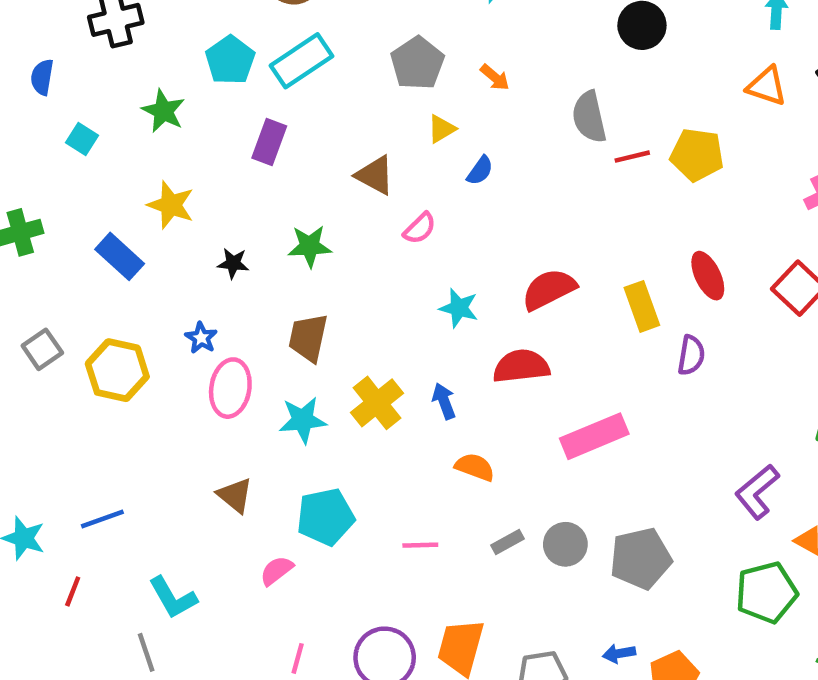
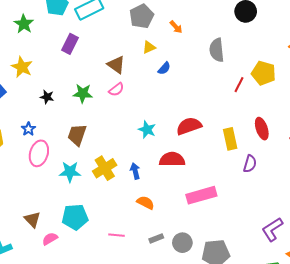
red line: (632, 157) -> (239, 85), moved, turned -56
pink semicircle: (420, 228) -> (116, 90), moved
brown triangle: (235, 495) -> (32, 219), moved

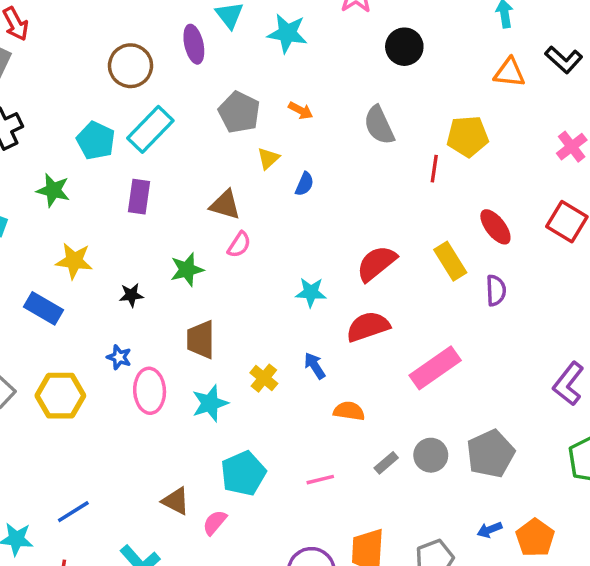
yellow cross: (105, 168) -> (264, 378), size x0.7

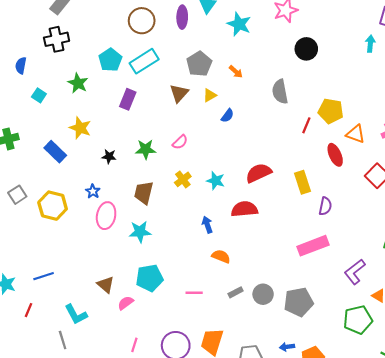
orange triangle: (509, 73) -> (356, 134), moved
brown triangle: (225, 205) -> (179, 93), moved, turned 42
red ellipse: (495, 227) -> (335, 155), moved
pink rectangle: (435, 368) -> (313, 246), moved
yellow cross: (264, 378) -> (183, 179), moved

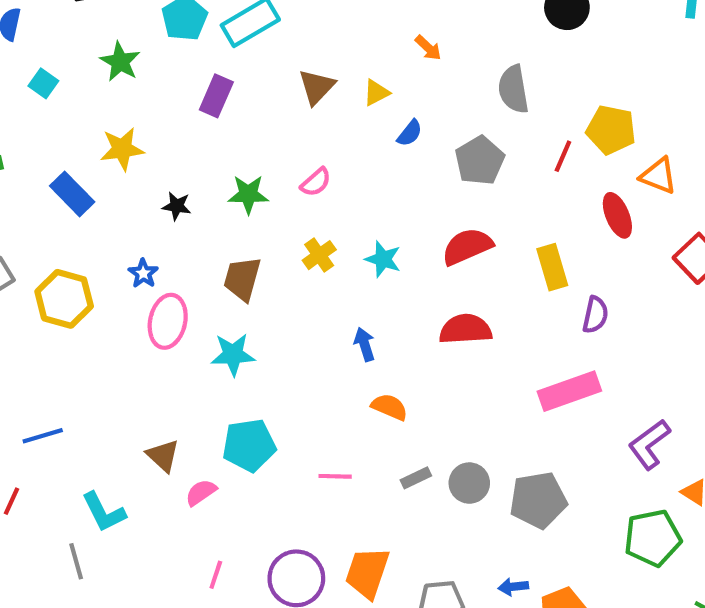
gray pentagon: (199, 64) -> (480, 161), moved
yellow star: (80, 128) -> (122, 149), turned -30
red semicircle: (244, 209) -> (465, 329), moved

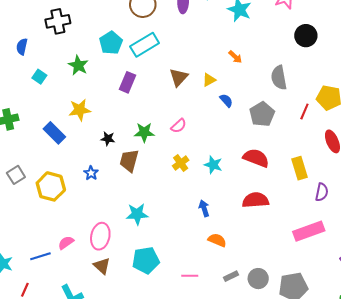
blue semicircle: (410, 133) -> (226, 100), turned -80
red semicircle: (467, 246) -> (256, 158), turned 45
brown trapezoid: (242, 279) -> (129, 161), moved
pink ellipse: (168, 321) -> (100, 236), moved
pink semicircle: (201, 492) -> (66, 243), moved

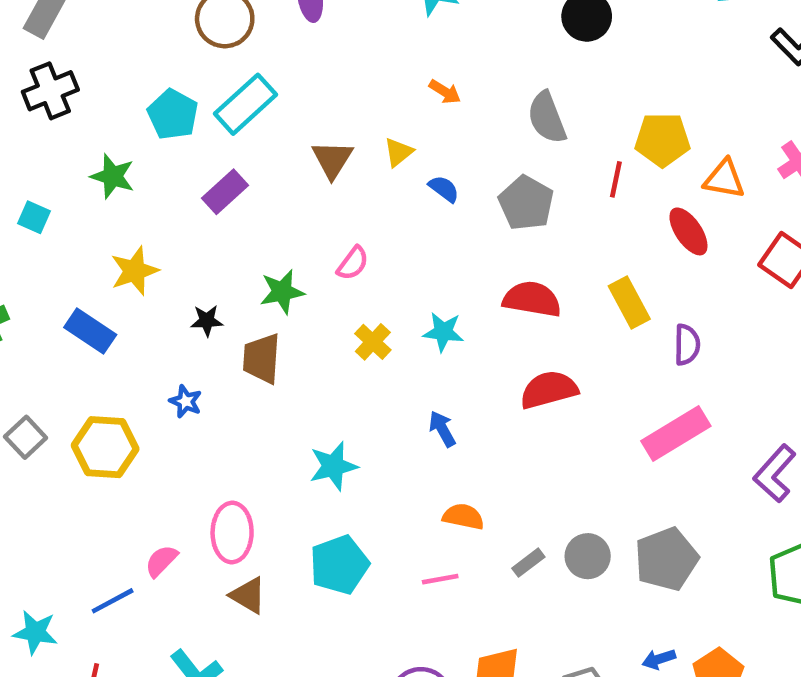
purple rectangle: (128, 82) -> (225, 192), turned 36
cyan star: (137, 214) -> (333, 466), moved
orange semicircle: (217, 240) -> (463, 517), moved

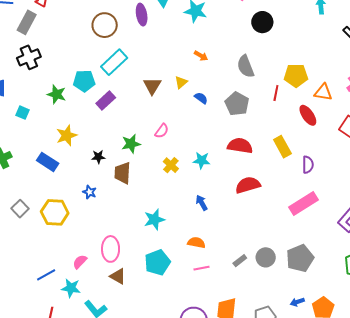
cyan pentagon: (173, 114) -> (84, 81), moved, turned -30
orange semicircle: (463, 517) -> (196, 243), moved
blue line: (113, 601) -> (46, 275), moved
cyan star: (35, 632) -> (71, 288), moved

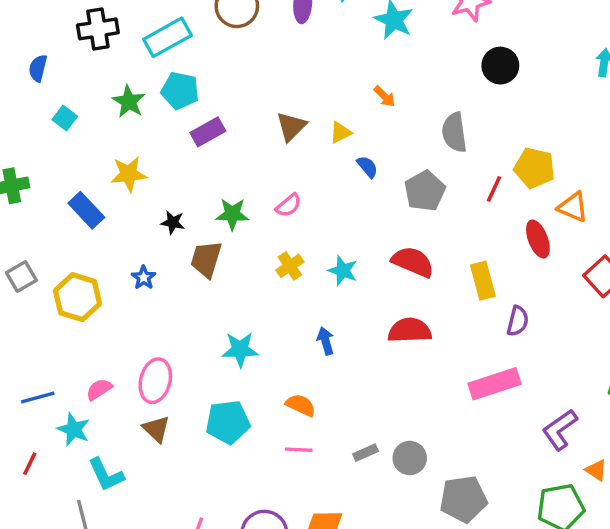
cyan rectangle: (114, 62) -> (168, 37), moved
gray pentagon: (300, 258) -> (463, 499), moved

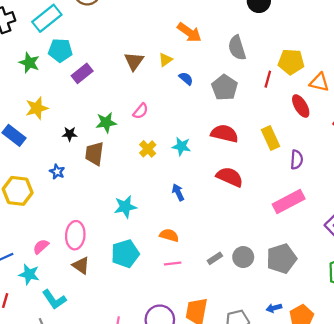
orange arrow: (385, 96) -> (189, 33), size x1.6
red semicircle: (410, 330) -> (230, 177), turned 36
gray pentagon: (463, 499) -> (281, 259), moved

